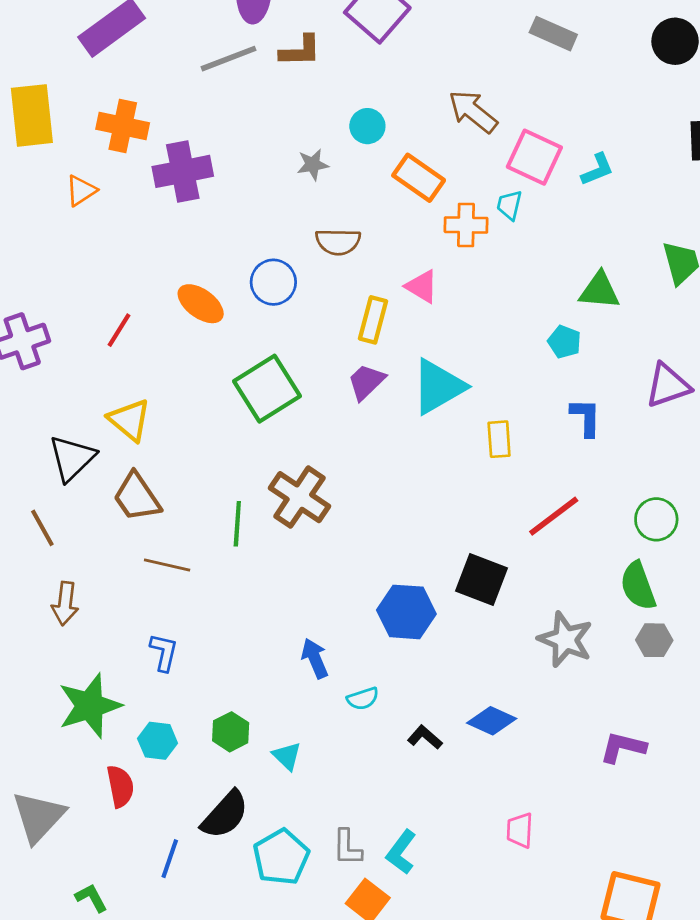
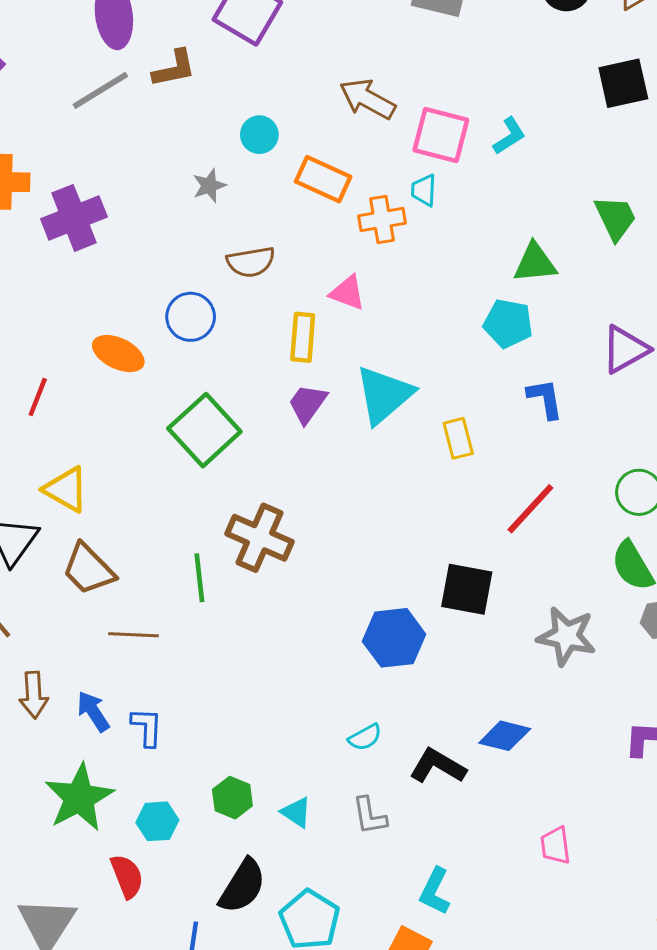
cyan pentagon: (564, 342) -> (508, 323), size x1.4
blue arrow: (315, 658) -> (93, 711), moved
black L-shape: (425, 737) -> (438, 766), size x1.5
gray L-shape: (347, 847) -> (370, 816), moved

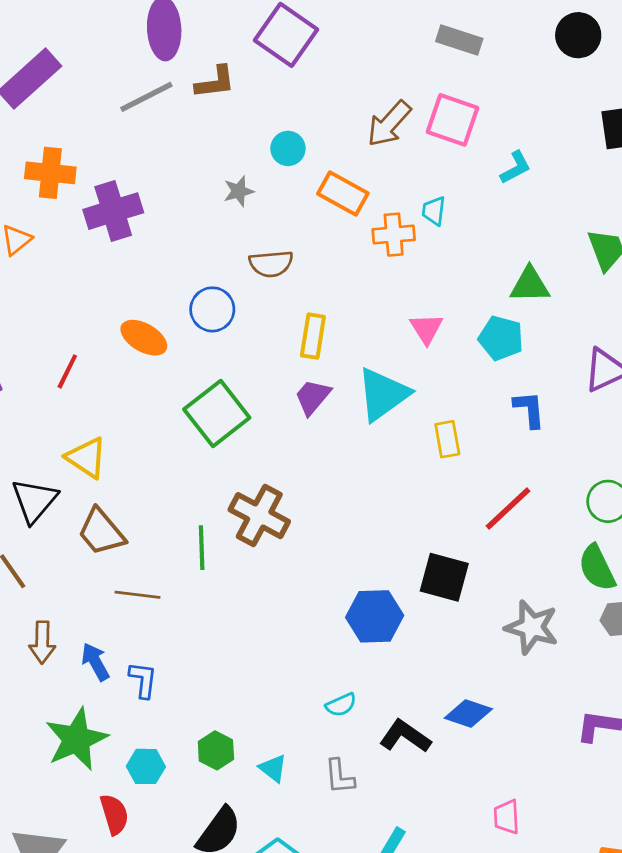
brown arrow: (367, 99) -> (389, 124), turned -81
pink square: (441, 135) -> (453, 120), moved
pink triangle: (347, 293) -> (426, 329), moved, turned 33

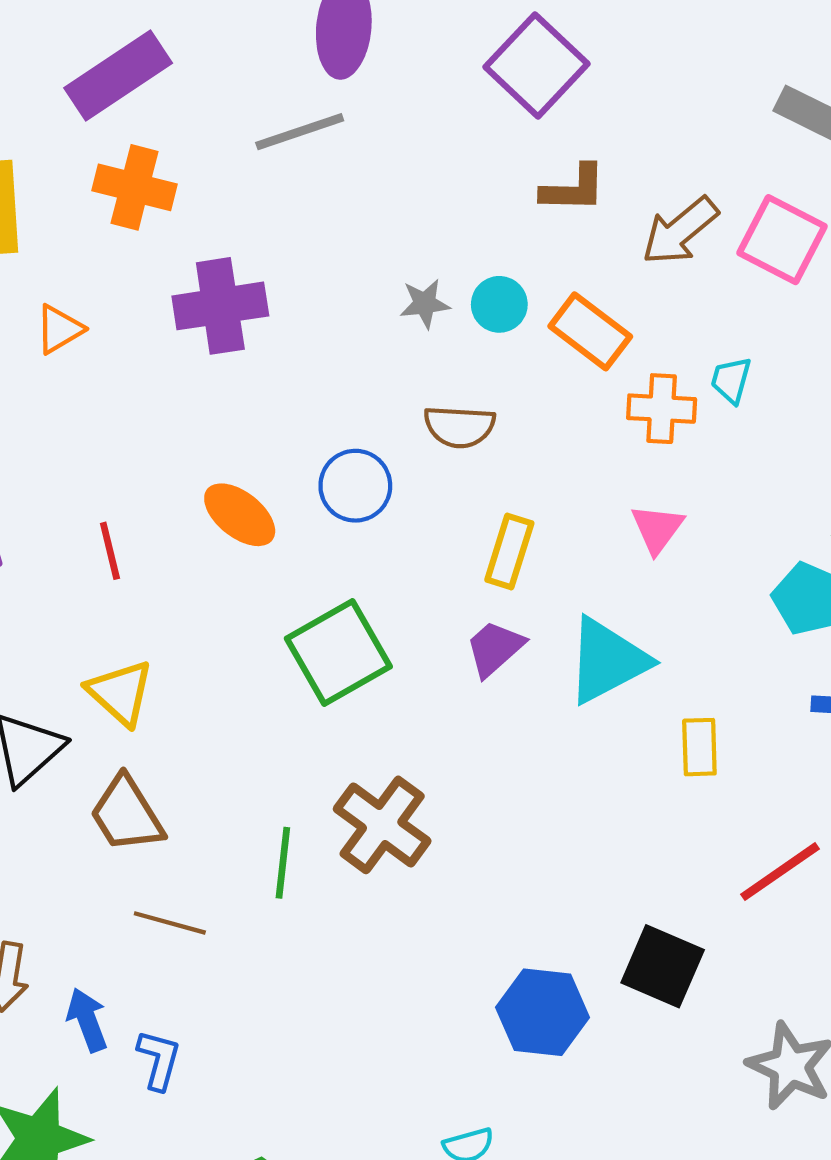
brown L-shape: (215, 82) -> (573, 189), moved
cyan circle: (288, 148) -> (499, 304), moved
orange cross: (50, 173) -> (135, 187), moved
pink triangle: (426, 329) -> (657, 529), moved
red line: (67, 371) -> (110, 551), turned -48

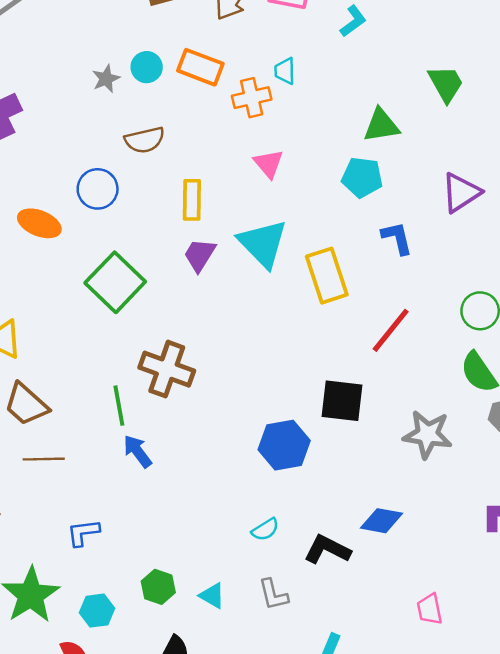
cyan triangle: (607, 661) -> (263, 243), turned -30
yellow rectangle: (699, 747) -> (327, 276), size x1.6
brown line: (170, 923) -> (44, 459), moved
blue arrow: (87, 1020) -> (138, 451), moved
blue L-shape: (159, 1060) -> (83, 533), turned -96

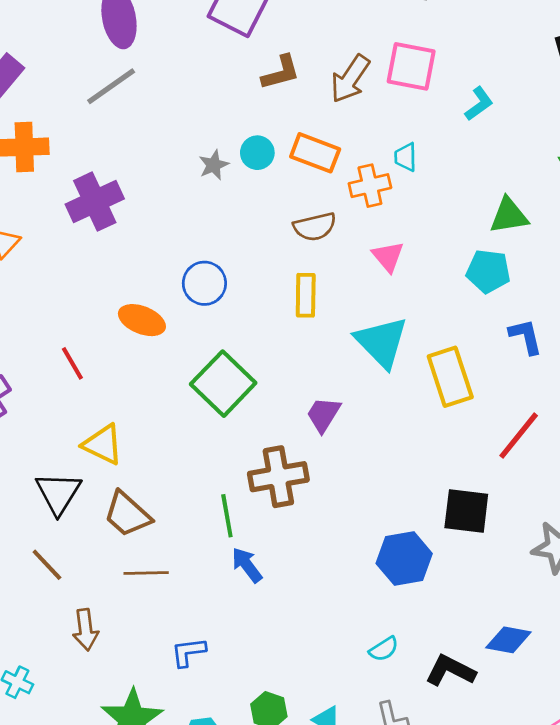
brown semicircle: (145, 140) -> (315, 227), moved
purple trapezoid: (200, 255) -> (323, 414), moved
brown cross: (167, 369) -> (278, 477), turned -30

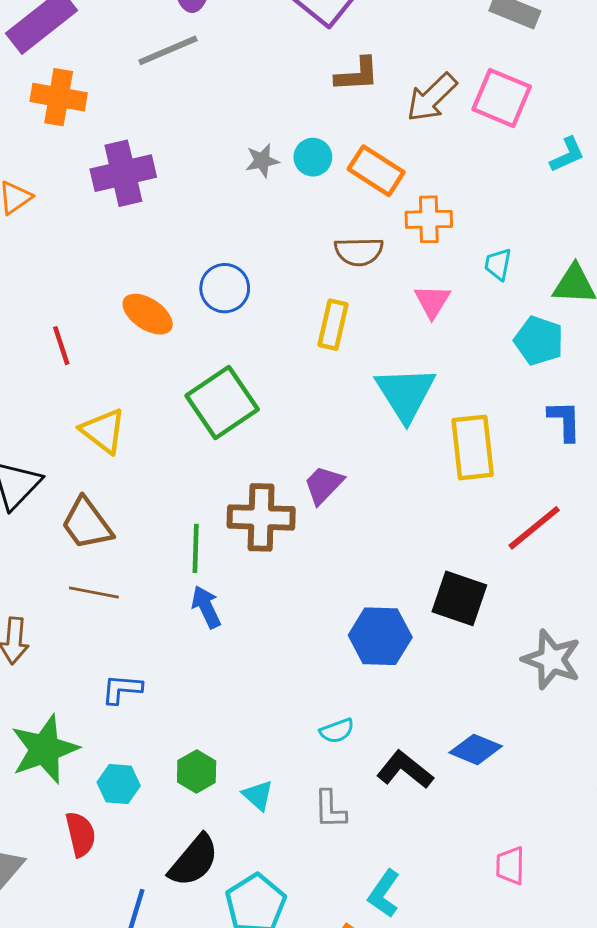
cyan trapezoid: (406, 157) -> (498, 264), moved
purple trapezoid: (323, 414) -> (324, 485), moved
yellow triangle: (103, 444) -> (103, 431), moved

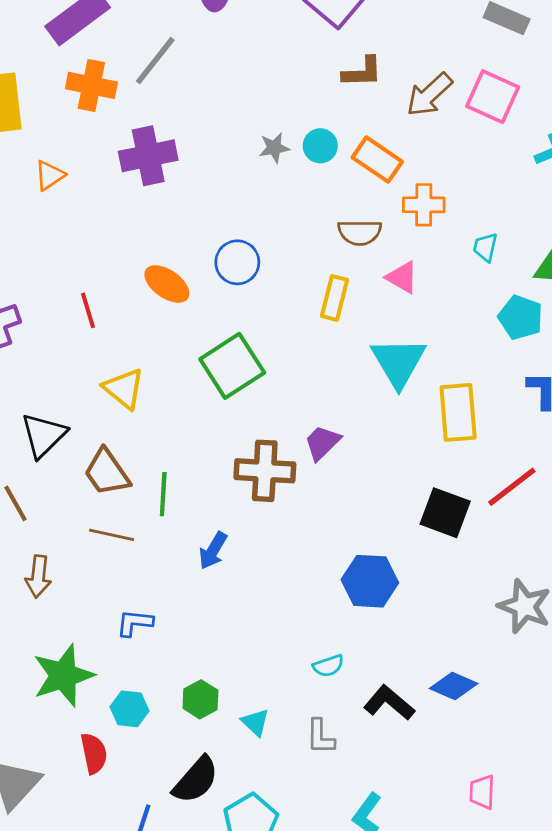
gray line: (168, 50) -> (155, 61), moved, turned -30
pink triangle: (432, 301) -> (402, 277), moved, turned -33
green line: (196, 548) -> (163, 494), moved
black square: (459, 598) -> (445, 513), moved
blue arrow: (206, 607) -> (213, 551), turned -126

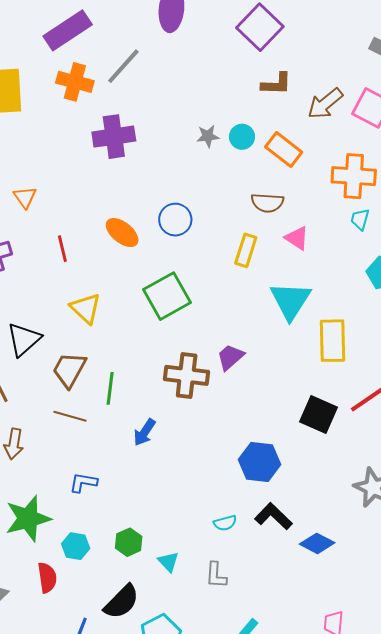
orange triangle: (50, 175) -> (25, 197), moved, turned -35
orange cross: (424, 205) -> (354, 176), moved, size x1.4
brown trapezoid: (107, 472) -> (69, 370), turned 60
black L-shape: (389, 703) -> (273, 516), moved

